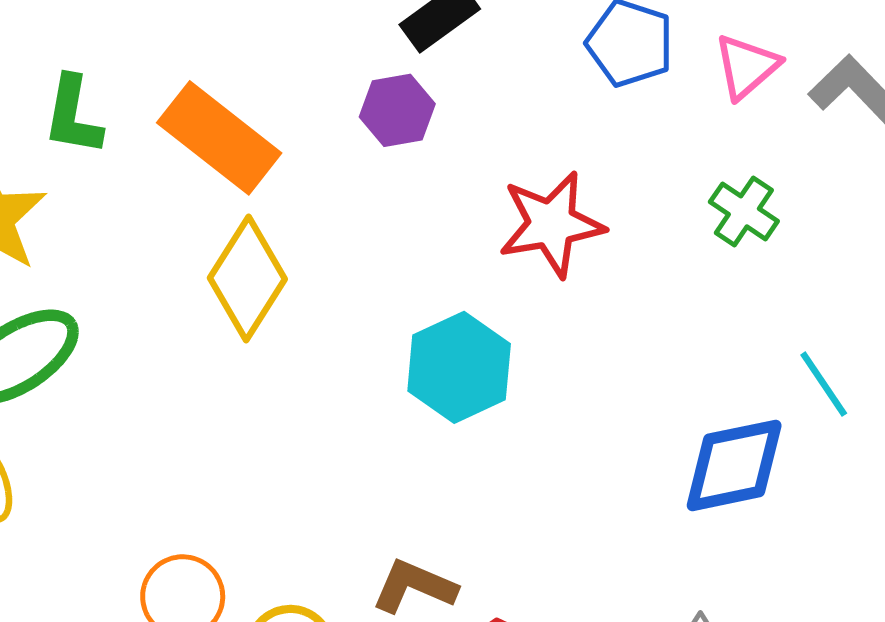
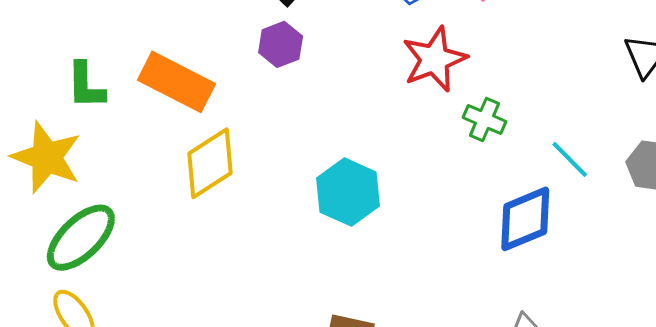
green cross: (744, 211) -> (485, 119), moved
red star: (551, 224) -> (434, 59), moved
yellow diamond: (247, 279) -> (210, 163), turned 36

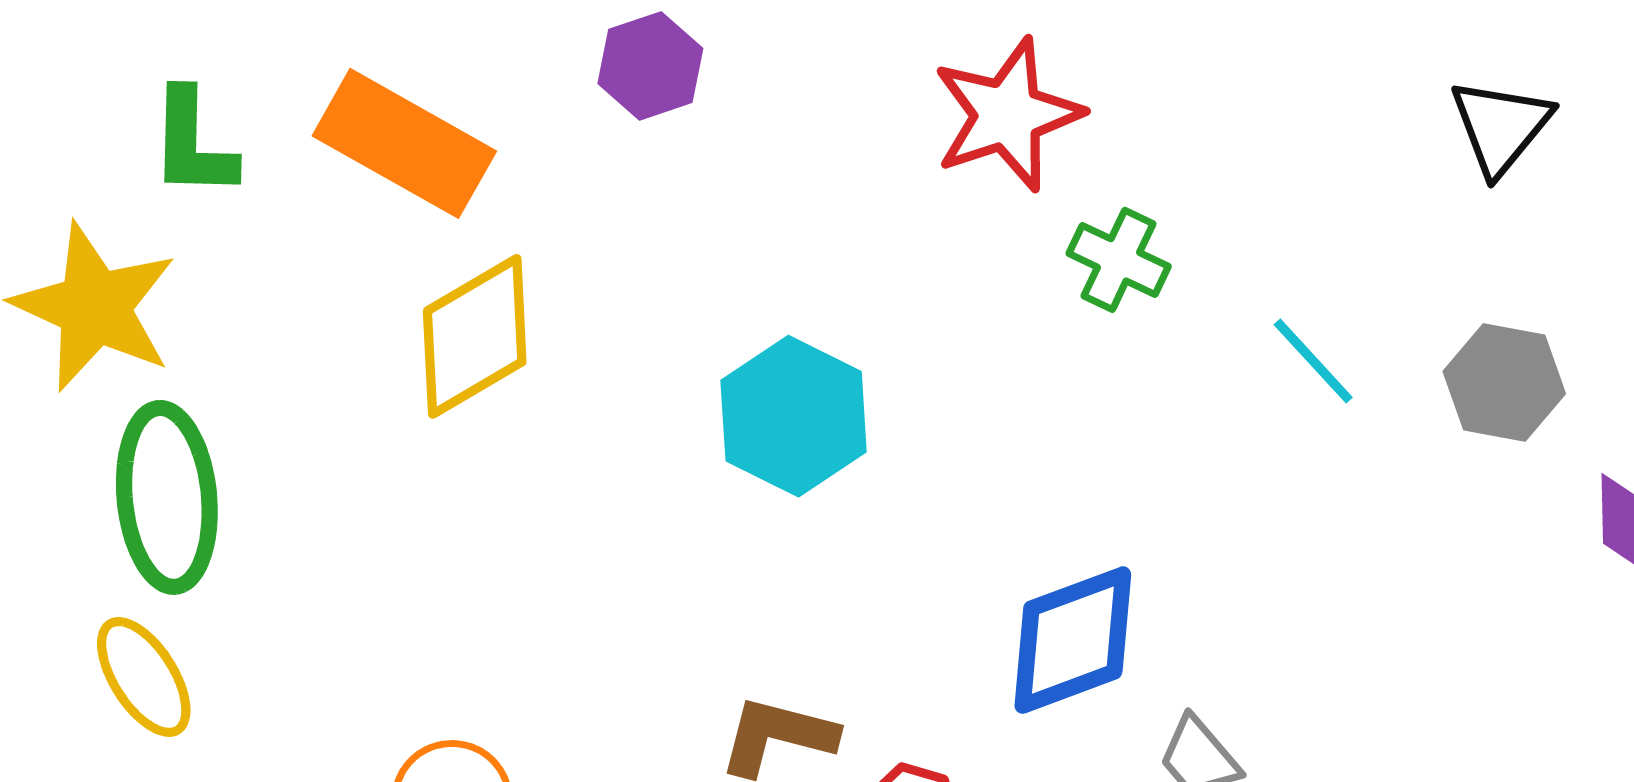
blue diamond: (525, 219) -> (1073, 640), moved
green ellipse: (81, 238) -> (167, 497), turned -54

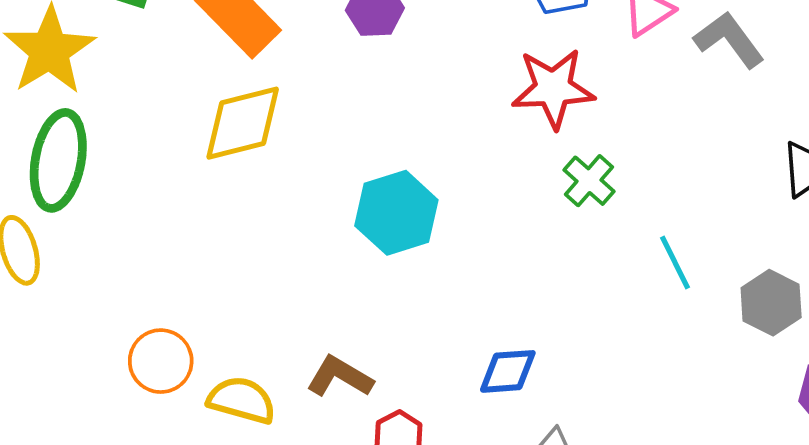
blue diamond: (1073, 640) -> (508, 371), size x0.7

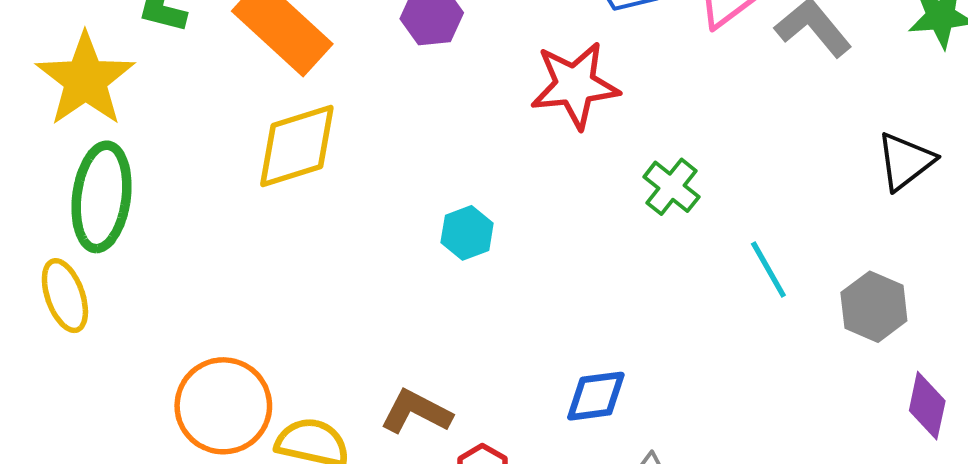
red star: (553, 88) -> (575, 85), moved
cyan hexagon: (396, 213) -> (467, 233), size x0.6
orange circle: (161, 361) -> (223, 406), size x1.4

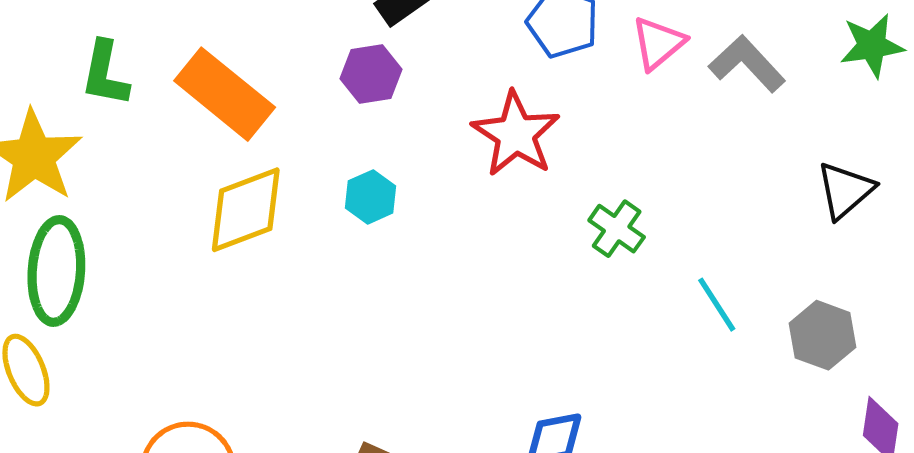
red star: (575, 85) -> (516, 134), turned -30
cyan hexagon: (467, 233) -> (370, 197), moved

